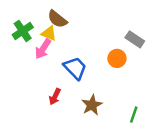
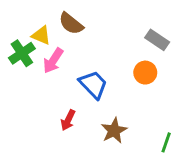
green cross: (23, 31) -> (22, 53), moved
yellow triangle: (49, 33) -> (41, 35), moved
gray rectangle: (135, 39) -> (157, 40), moved

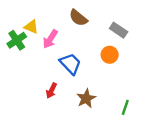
brown semicircle: (71, 24) -> (78, 18), moved
pink arrow: (53, 61) -> (50, 39), moved

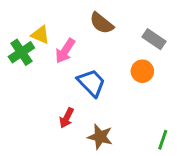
brown star: (86, 98) -> (100, 137), moved, turned -30

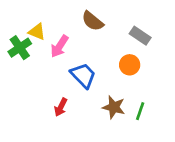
brown star: (100, 137) -> (114, 107), moved
green line: (163, 140) -> (140, 111), moved

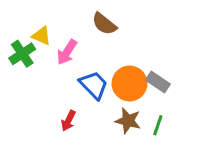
gray rectangle: (140, 36) -> (158, 82), moved
orange circle: (130, 65) -> (130, 83), moved, size x1.5

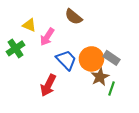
green cross: (22, 54) -> (15, 48), moved
red arrow: (68, 121) -> (48, 85), size x1.5
brown star: (128, 121) -> (100, 77), moved, turned 30

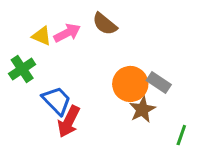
pink arrow: (47, 37) -> (67, 33), moved, turned -150
blue trapezoid: (66, 60) -> (57, 101), moved
green line: (112, 89) -> (181, 135), moved

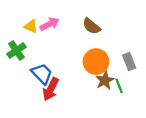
brown semicircle: (105, 24) -> (92, 26), moved
gray rectangle: (159, 82) -> (129, 62), moved, turned 35
green line: (181, 135) -> (119, 86), moved, turned -40

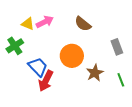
orange circle: (96, 62) -> (72, 56), moved
gray rectangle: (129, 62) -> (117, 47), moved
green line: (119, 86) -> (121, 80), moved

